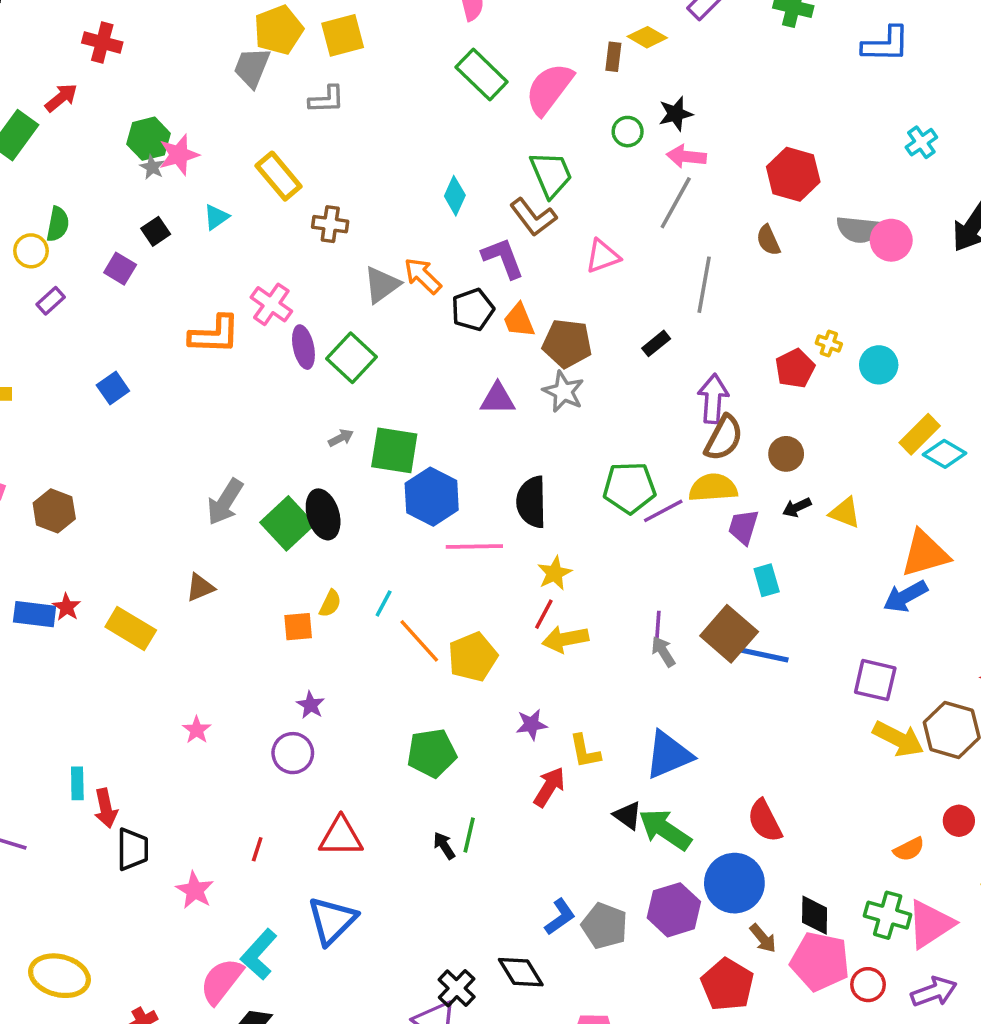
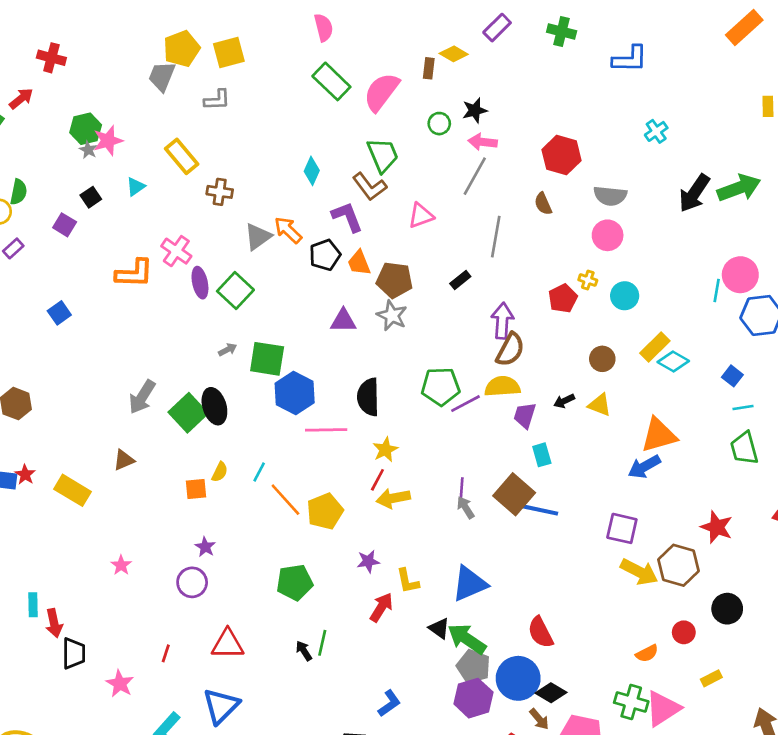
pink circle: (891, 240) -> (608, 235), moved
brown circle: (786, 454) -> (602, 359), moved
black diamond: (815, 915) -> (551, 693), moved, turned -60
gray pentagon: (604, 926) -> (473, 667), moved

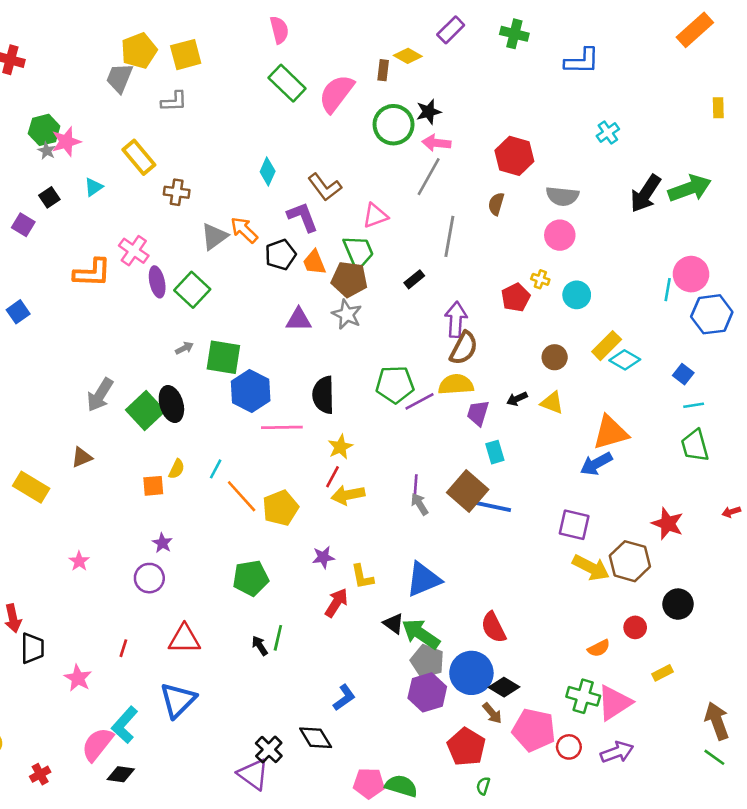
green circle: (439, 124) -> (394, 125), size x1.8
green trapezoid: (383, 155) -> (358, 252), moved
brown semicircle: (543, 204) -> (496, 204), turned 40

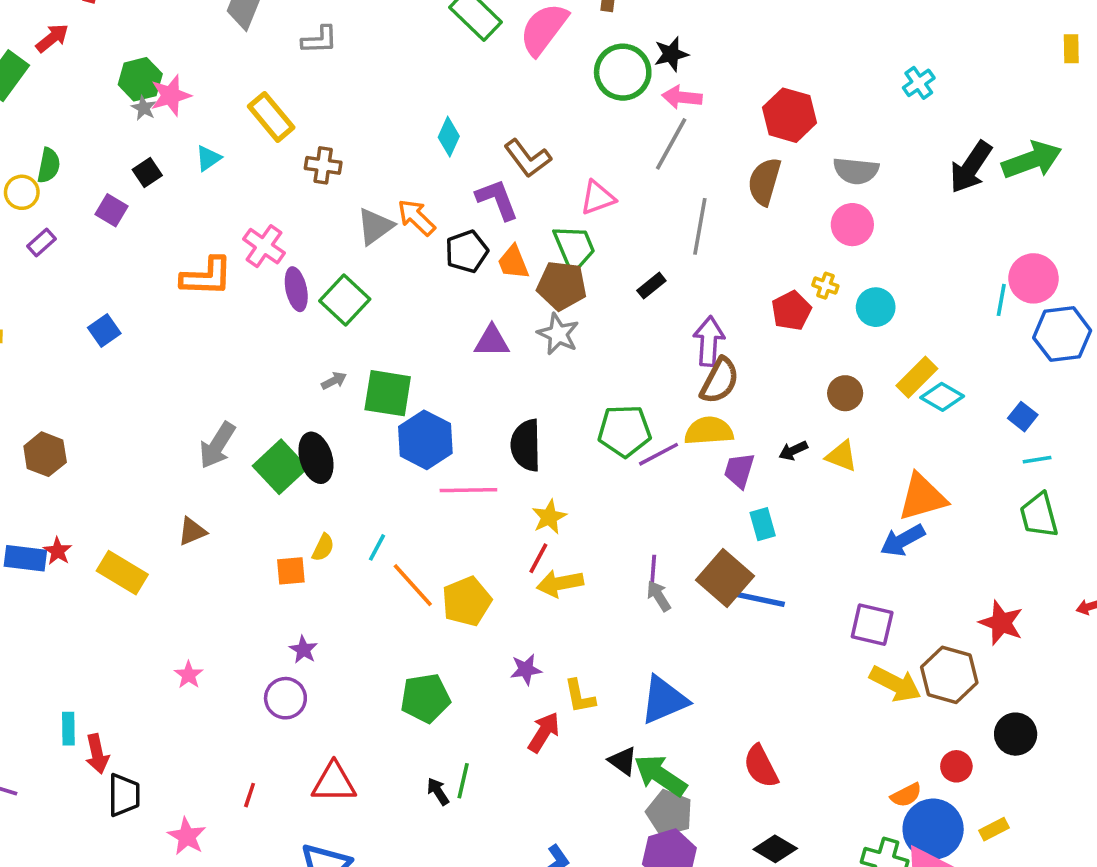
brown semicircle: (496, 204) -> (764, 182), size x1.5
blue circle: (471, 673) -> (933, 829), moved

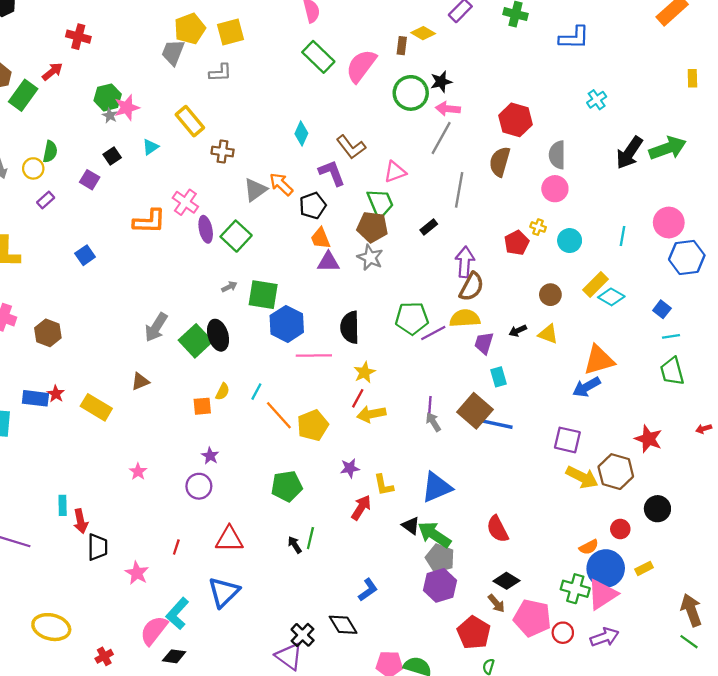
gray semicircle: (856, 171) -> (557, 155), turned 84
orange trapezoid: (513, 262) -> (321, 238), moved
cyan line: (1001, 300) -> (623, 236), moved

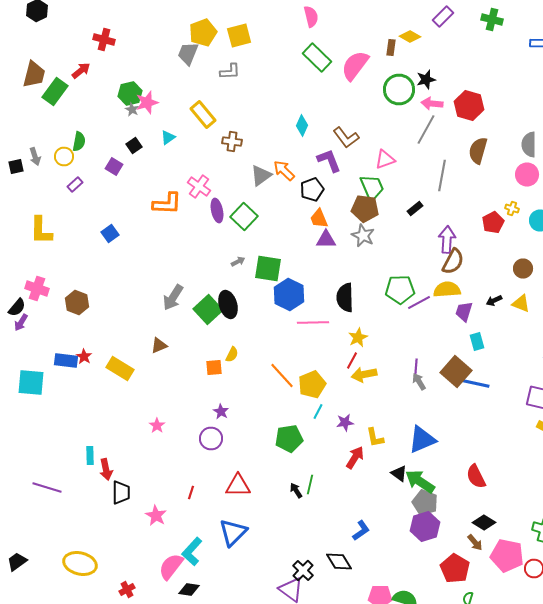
red hexagon: (516, 120) -> (469, 106), moved
cyan line: (256, 392) -> (318, 412), moved

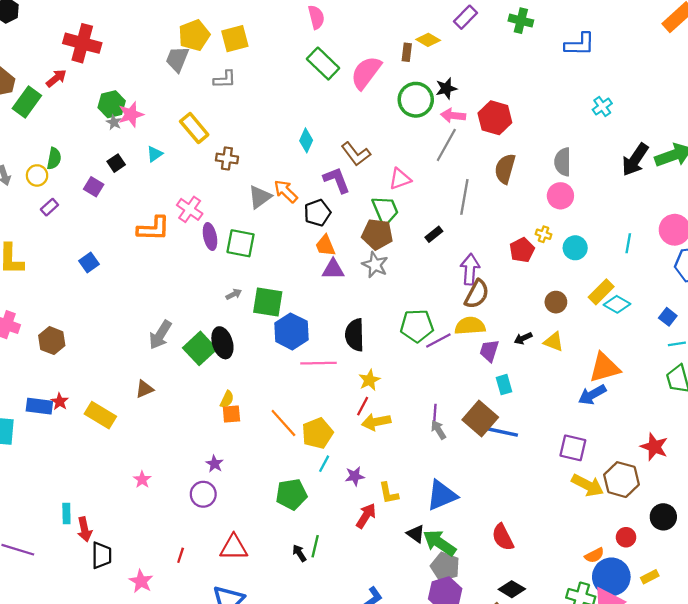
red cross: (104, 40) -> (82, 43), size x1.5
green square: (244, 216) -> (241, 243), turned -32
orange square: (214, 368) -> (231, 414), moved

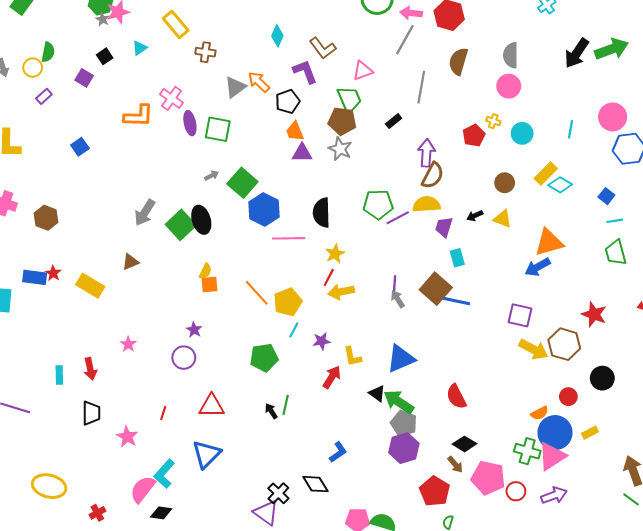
green square: (268, 302) -> (242, 183), turned 32
red arrow: (85, 529) -> (90, 369), moved

